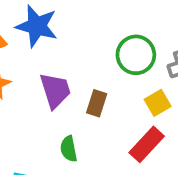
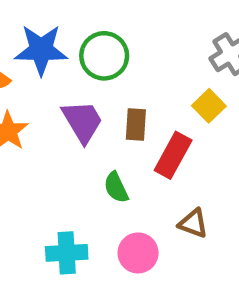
green circle: (136, 55) -> (104, 56), moved
red rectangle: (147, 144) -> (173, 155), moved

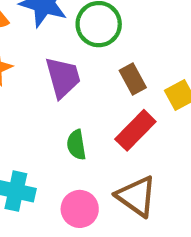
brown rectangle: (136, 124) -> (133, 79), moved, turned -48
brown triangle: (193, 223) -> (136, 196), size x1.5

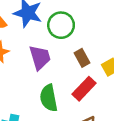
green semicircle: (76, 145) -> (49, 98), size x1.5

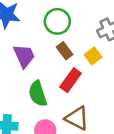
green circle: (61, 25) -> (57, 21), moved

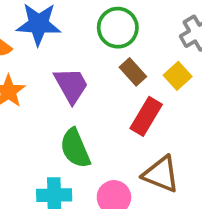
green semicircle: (38, 94) -> (75, 148), moved

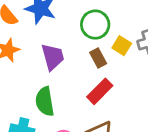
yellow square: (178, 76) -> (122, 46), moved, turned -30

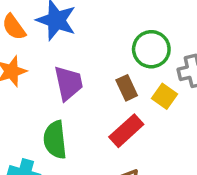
green circle: (95, 25) -> (151, 49), moved
yellow square: (122, 46) -> (165, 96), moved

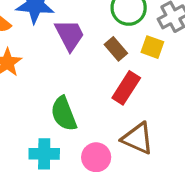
purple trapezoid: (68, 83) -> (70, 35), moved

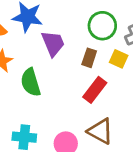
brown rectangle: (116, 49) -> (89, 58), turned 54
green semicircle: (64, 114) -> (31, 82), moved

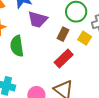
purple trapezoid: (53, 43) -> (38, 20), turned 120

